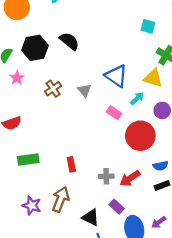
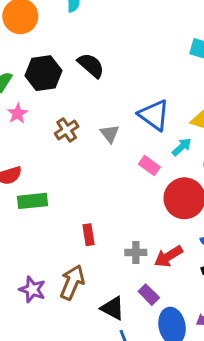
green rectangle: (28, 159) -> (32, 201), moved

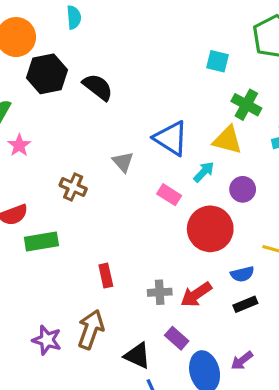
black hexagon: (43, 73) -> (47, 74), moved
brown cross: (67, 130) -> (73, 187), moved, turned -30

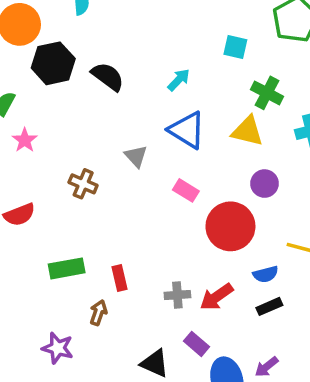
cyan arrow: (204, 172) -> (179, 80), moved
green rectangle: (41, 242) -> (67, 268), moved
brown arrow: (91, 329) -> (98, 313), moved, size x0.6

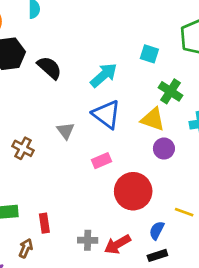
cyan arrow: (179, 80) -> (104, 75), size x1.5
purple circle: (265, 184) -> (164, 149), moved
pink rectangle: (186, 190) -> (101, 161), turned -60
blue semicircle: (266, 274) -> (157, 230), turned 126

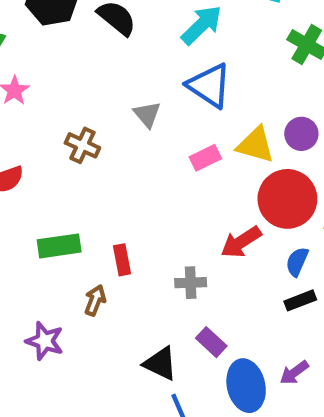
yellow triangle: (153, 119) -> (256, 145), moved
red circle: (133, 191) -> (287, 199), moved
red arrow: (117, 244) -> (241, 242), moved

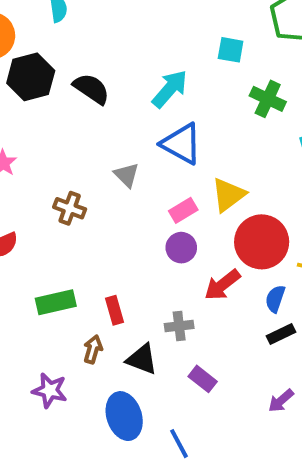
purple circle: (301, 134) -> (181, 248), moved
yellow triangle: (256, 145) -> (228, 195), turned -48
black triangle: (160, 363) -> (142, 359), moved
blue ellipse: (246, 386) -> (124, 416), moved

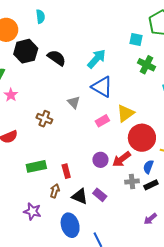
cyan square: (231, 50) -> (136, 40), moved
purple circle: (181, 248) -> (100, 160), moved
gray cross: (179, 326) -> (132, 181), moved
purple rectangle: (203, 379) -> (100, 195), moved

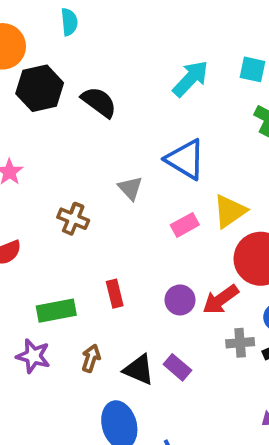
cyan arrow: (97, 59) -> (190, 79), moved
red rectangle: (66, 171) -> (115, 294), moved
purple star: (32, 211) -> (33, 356), moved

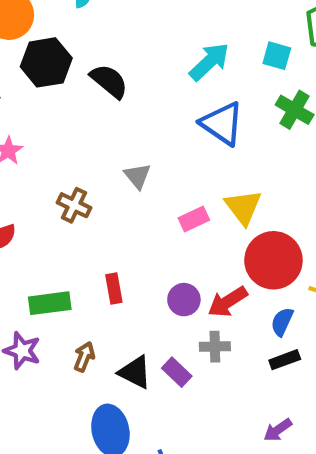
blue triangle: (185, 159) -> (222, 124), moved
yellow triangle: (230, 211) -> (243, 207), turned -36
gray cross: (240, 343) -> (215, 347), moved

